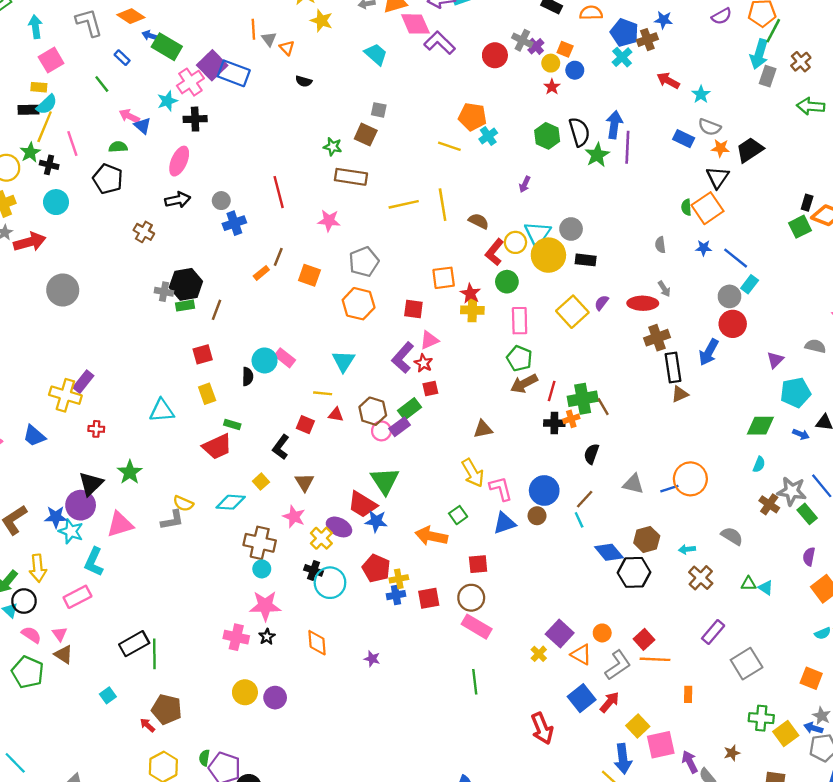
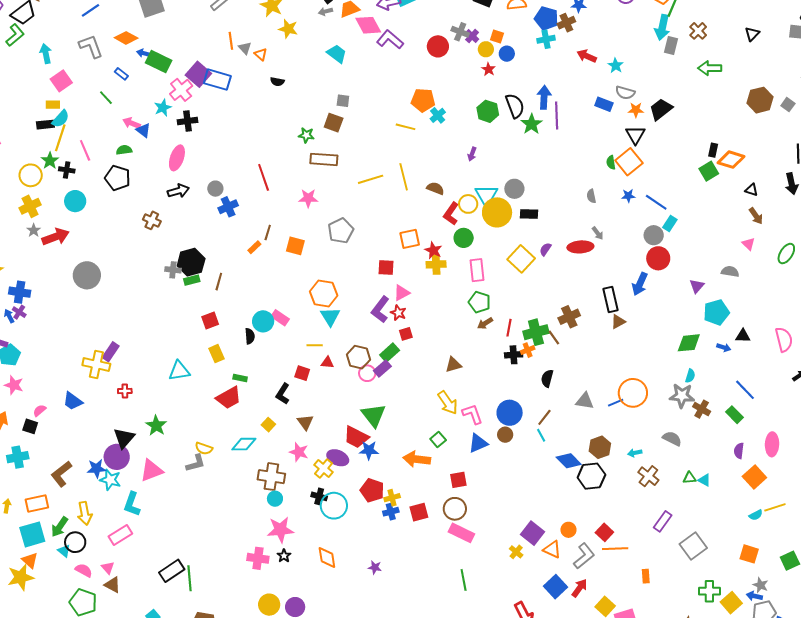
cyan cross: (622, 57) -> (546, 39), turned 36
orange hexagon: (359, 304) -> (324, 293), moved
brown cross: (657, 338) -> (569, 317), moved
brown arrow: (524, 384) -> (485, 323), size x0.7
gray star: (792, 491) -> (682, 396), moved

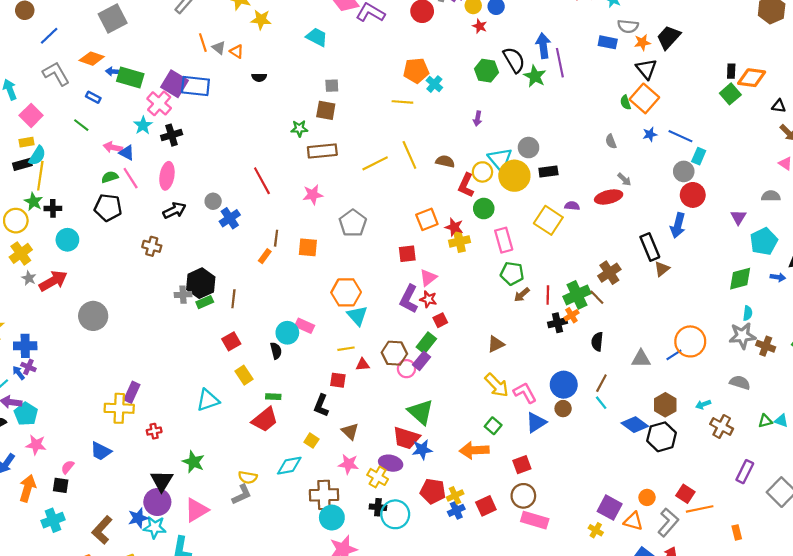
pink line: (85, 150) -> (131, 178), moved
purple semicircle: (545, 249) -> (572, 206), turned 72
cyan circle: (275, 499) -> (332, 518), size x1.5

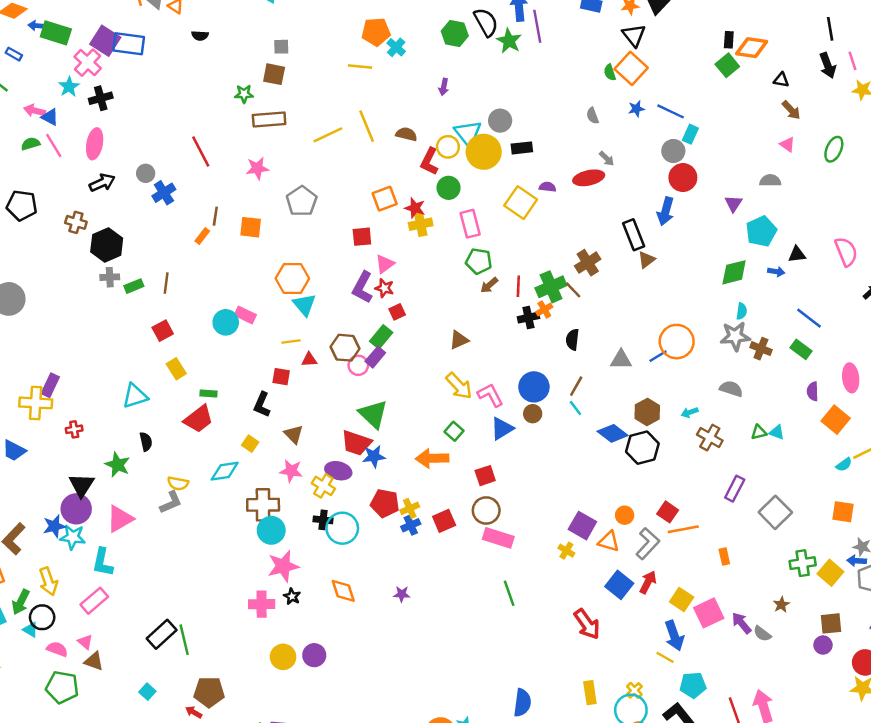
black pentagon: (108, 208) -> (22, 205), moved
black hexagon: (201, 283) -> (107, 245), moved
black semicircle: (276, 351) -> (146, 442), moved

